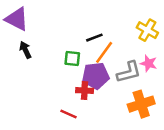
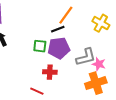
orange line: (104, 52) -> (66, 15), moved
pink star: (149, 63) -> (99, 64), moved
purple pentagon: (96, 76) -> (59, 48), moved

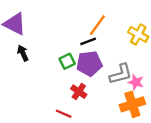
green square: (40, 46) -> (67, 61), turned -32
red cross: (50, 72) -> (79, 92), turned 32

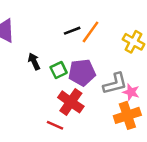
black line: (88, 41) -> (72, 31), moved
black arrow: (23, 53) -> (34, 61), moved
red cross: (79, 92) -> (71, 102), size x1.5

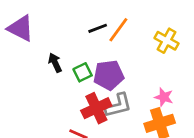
gray L-shape: (115, 84) -> (118, 105), moved
red cross: (71, 102) -> (96, 108), turned 30

